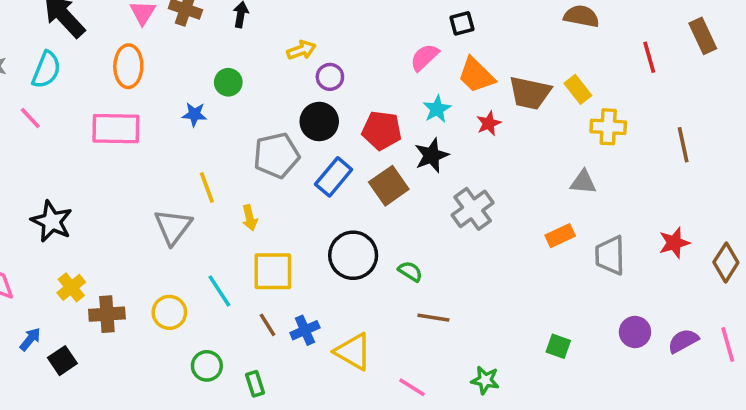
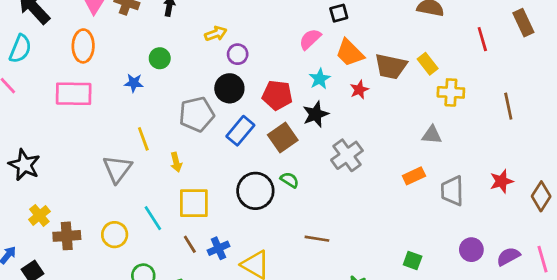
green semicircle: (410, 271) -> (290, 180), moved

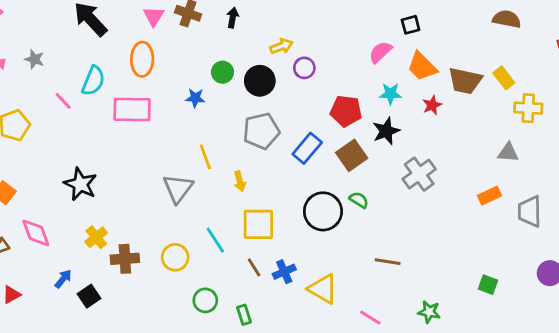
cyan semicircle: (20, 49) -> (93, 81), moved
cyan star: (320, 79) -> (390, 94), turned 30
black circle: (229, 88) -> (260, 81), moved

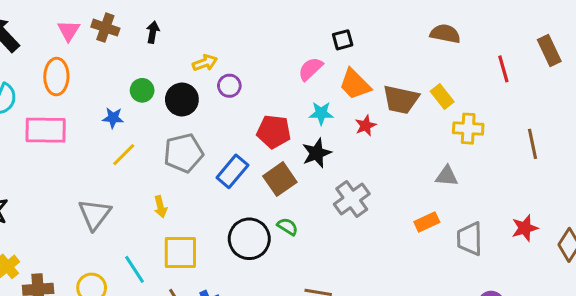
yellow line: (205, 157) -> (124, 155), moved, turned 65

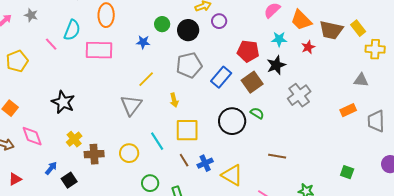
yellow line: (124, 155) -> (146, 79), moved

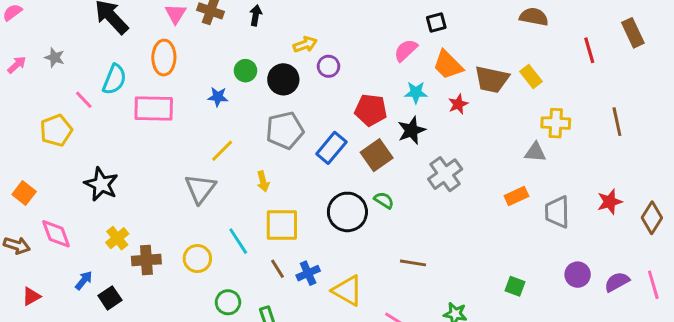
yellow cross: (375, 49) -> (556, 123), moved
yellow pentagon: (17, 61) -> (56, 130), moved

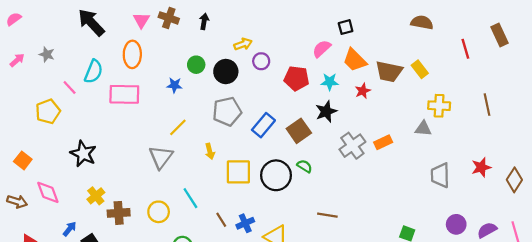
red pentagon: (371, 110) -> (297, 78), moved
orange rectangle: (516, 196) -> (383, 142), moved
yellow square: (282, 225) -> (238, 172), moved

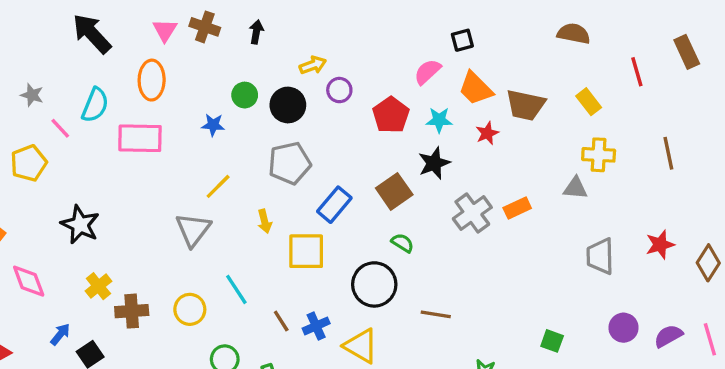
gray star: (47, 54) -> (32, 95), moved
yellow rectangle: (420, 69) -> (589, 102), moved
red pentagon: (297, 78) -> (391, 115), turned 30
blue rectangle: (263, 125) -> (334, 205), moved
black circle: (276, 175) -> (374, 284), moved

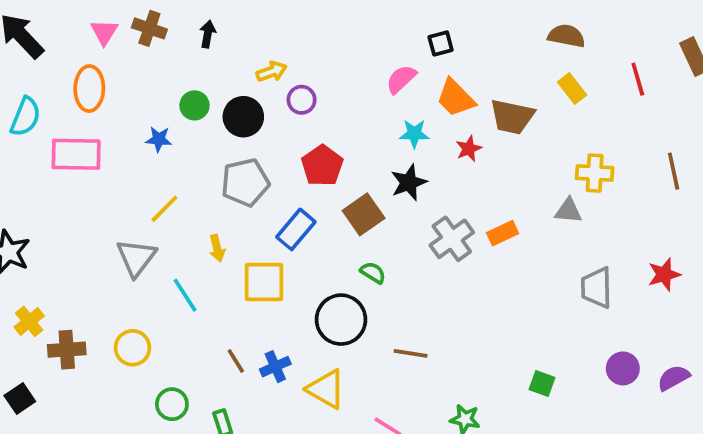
yellow rectangle: (589, 102) -> (572, 89), moved
red pentagon: (391, 115) -> (322, 166), moved
cyan line: (236, 289) -> (185, 295), moved

